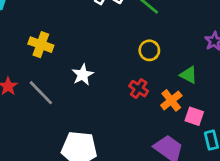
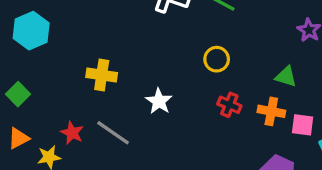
yellow circle: (149, 50) -> (217, 59), moved
orange cross: (171, 100) -> (271, 111), turned -30

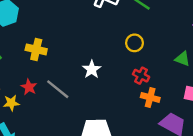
yellow cross: (102, 75) -> (36, 49), moved
orange cross: (271, 111) -> (150, 97), moved

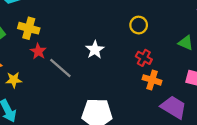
yellow cross: (36, 49) -> (29, 28), moved
red star: (29, 87) -> (38, 51), moved

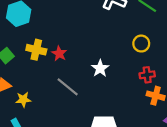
red star: (38, 51) -> (59, 54), moved
red cross: (144, 58) -> (147, 75), turned -35

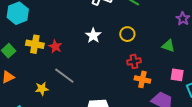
white star: (100, 68) -> (93, 36), moved
yellow star: (23, 100) -> (42, 89), moved

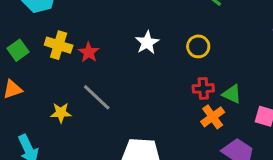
green triangle: (168, 46) -> (232, 94), moved
orange cross: (142, 79) -> (213, 117), turned 35

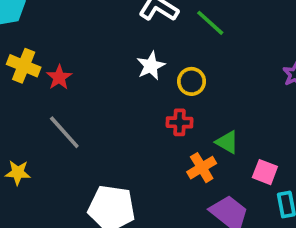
white star: (147, 43) -> (151, 66), moved
red cross: (203, 88) -> (179, 122), moved
yellow star: (61, 113) -> (18, 173), moved

